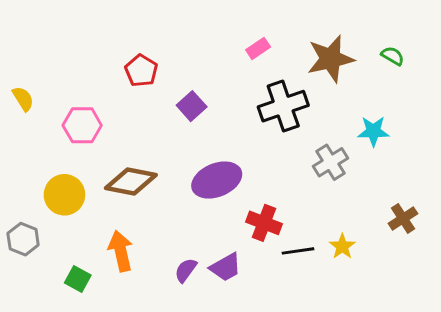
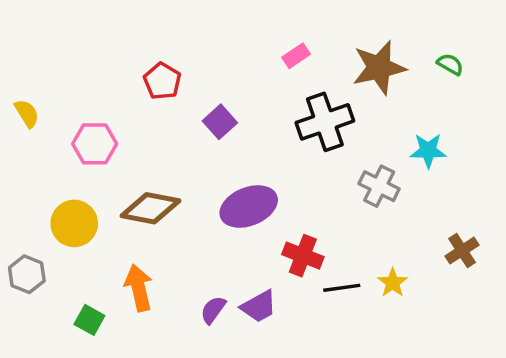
gray cross: (331, 162) -> (379, 186), turned -32

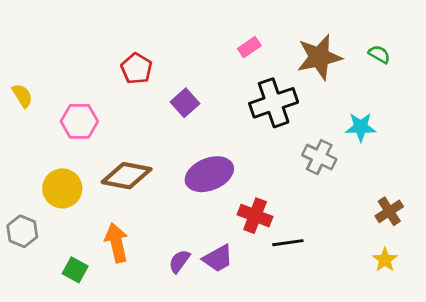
yellow star: (393, 283) -> (385, 260), moved

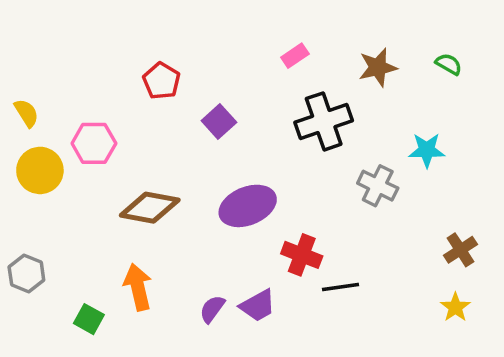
brown star: (319, 57) -> (378, 67), size x0.7
yellow circle: (62, 188) -> (40, 170), moved

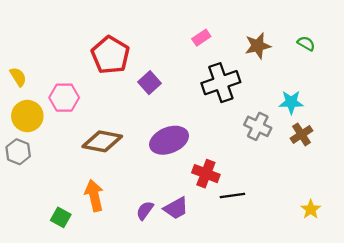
red pentagon: (162, 81) -> (110, 55), size x1.5
brown cross: (460, 250) -> (302, 134), moved
gray hexagon: (26, 273) -> (18, 152), moved

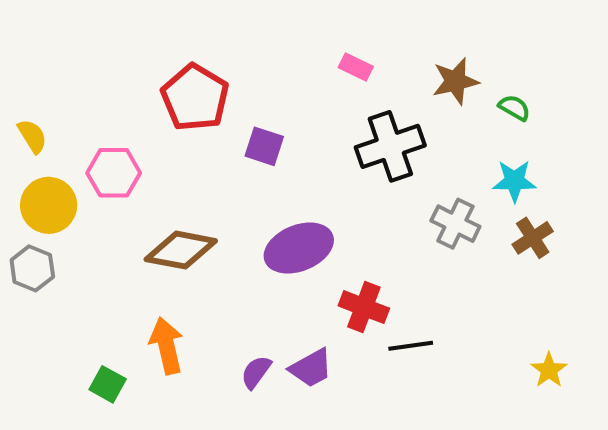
pink rectangle: (201, 38) -> (356, 67), turned 60
green semicircle: (306, 43) -> (514, 108), moved
purple square: (149, 83) -> (264, 146), turned -30

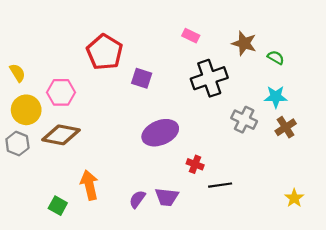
brown star: (455, 81) -> (244, 43), turned 30
brown diamond: (181, 250) -> (61, 135), moved
red cross: (364, 307) -> (195, 164), size x0.7
purple trapezoid: (311, 368) -> (167, 197), turned 35

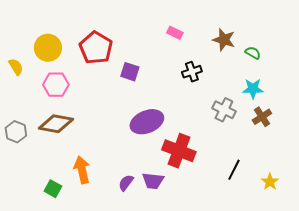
black cross: (209, 78) -> (192, 72), size x0.6
yellow circle: (26, 110) -> (48, 48), moved
red cross: (195, 164) -> (179, 151), size x2.0
black line: (220, 185) -> (234, 170), moved, turned -55

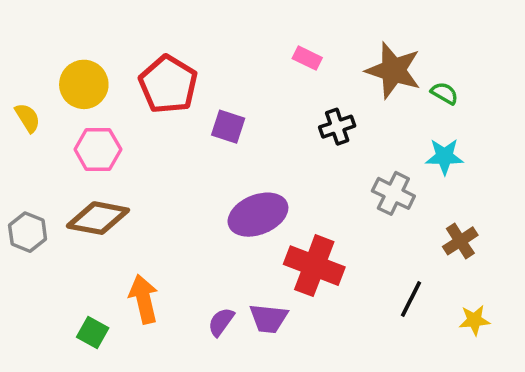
brown star: (224, 40) -> (393, 70), size x1.4
brown cross: (262, 117) -> (460, 241), moved
yellow star: (270, 182) -> (474, 320), turned 30

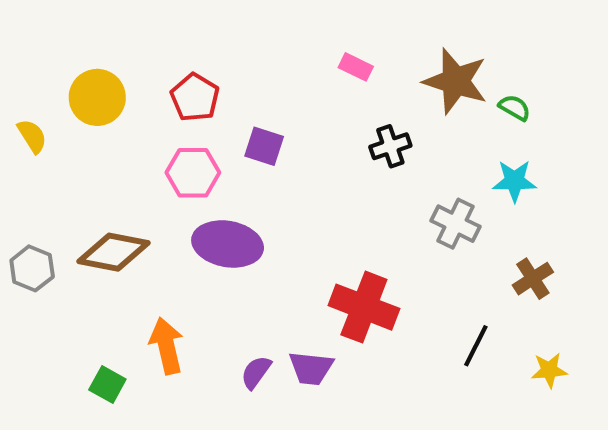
red pentagon: (168, 84) -> (195, 97), size x0.7
pink hexagon: (98, 149) -> (193, 173), moved
purple ellipse: (258, 215) -> (228, 244), moved, turned 32

